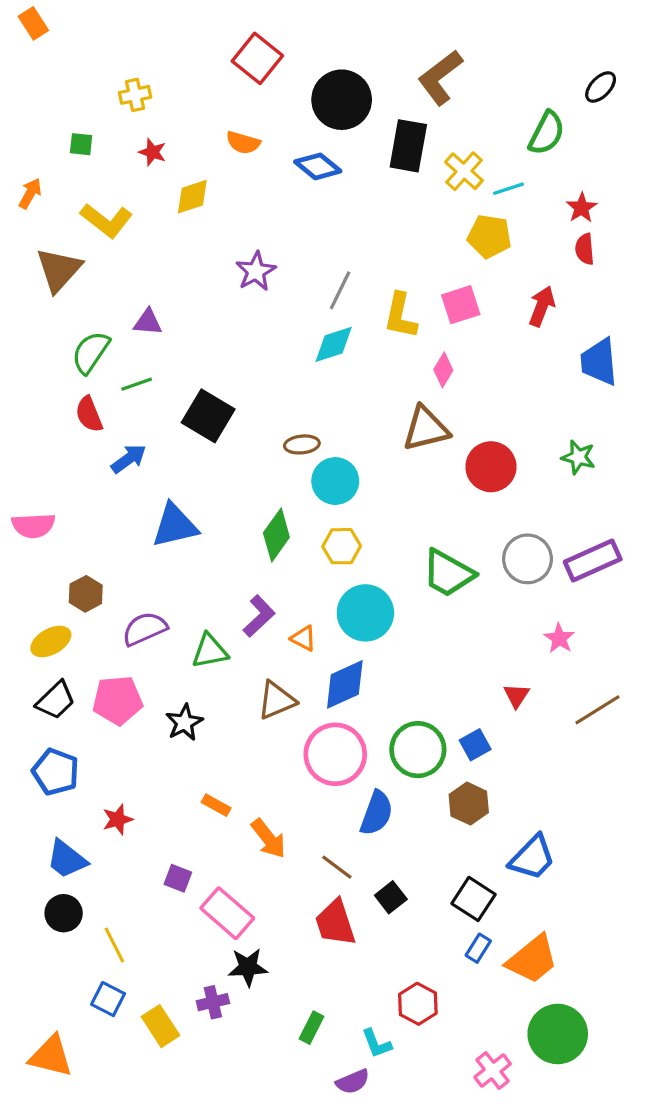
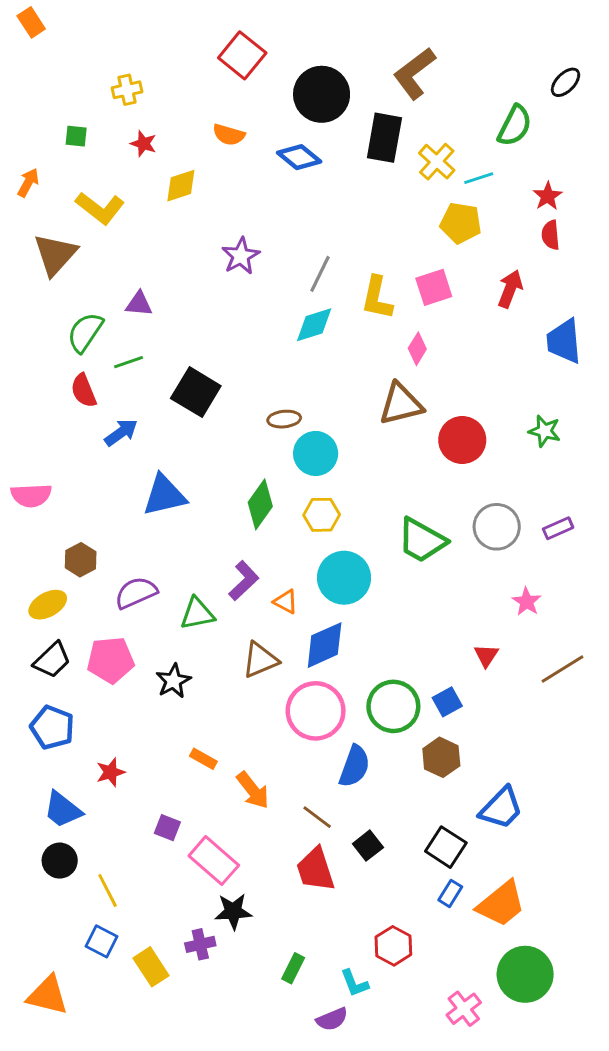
purple rectangle: (593, 560) -> (558, 528), size x0.6

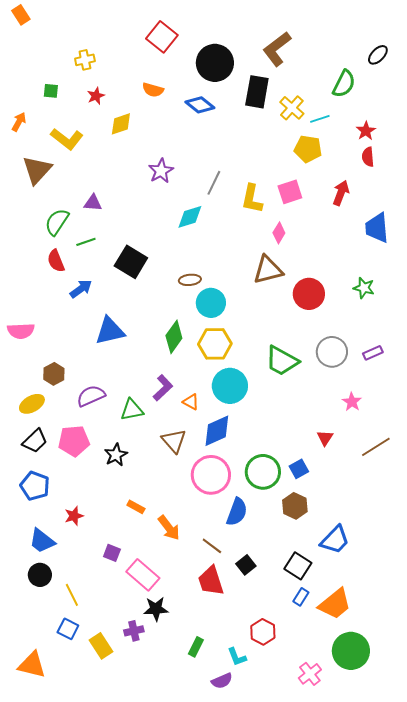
red star: (143, 144) -> (96, 96), turned 30
cyan diamond: (314, 325) -> (190, 217), moved
yellow hexagon: (322, 515) -> (215, 344), size x1.4
brown triangle: (260, 660) -> (174, 441), turned -48

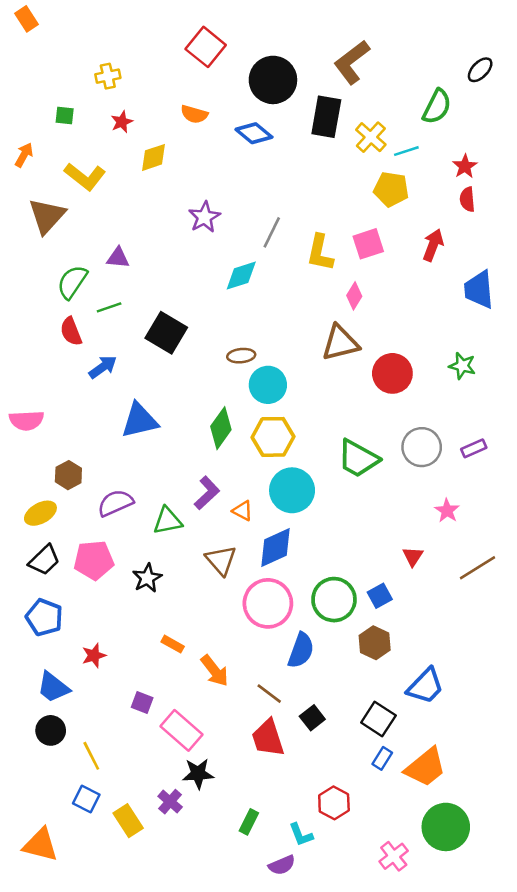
purple cross: (134, 631) -> (170, 802), turned -36

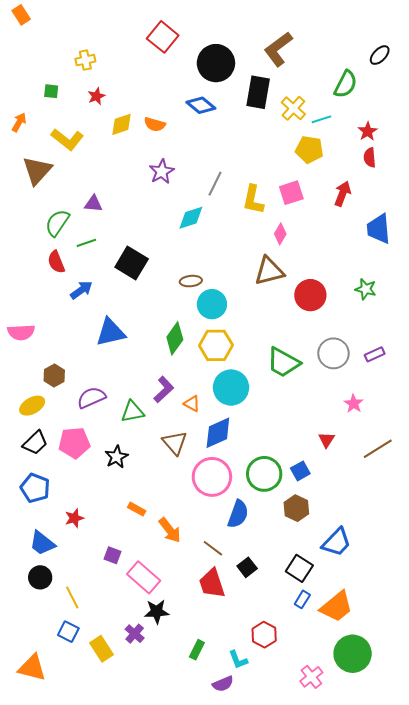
orange semicircle: (194, 114) -> (155, 124), moved

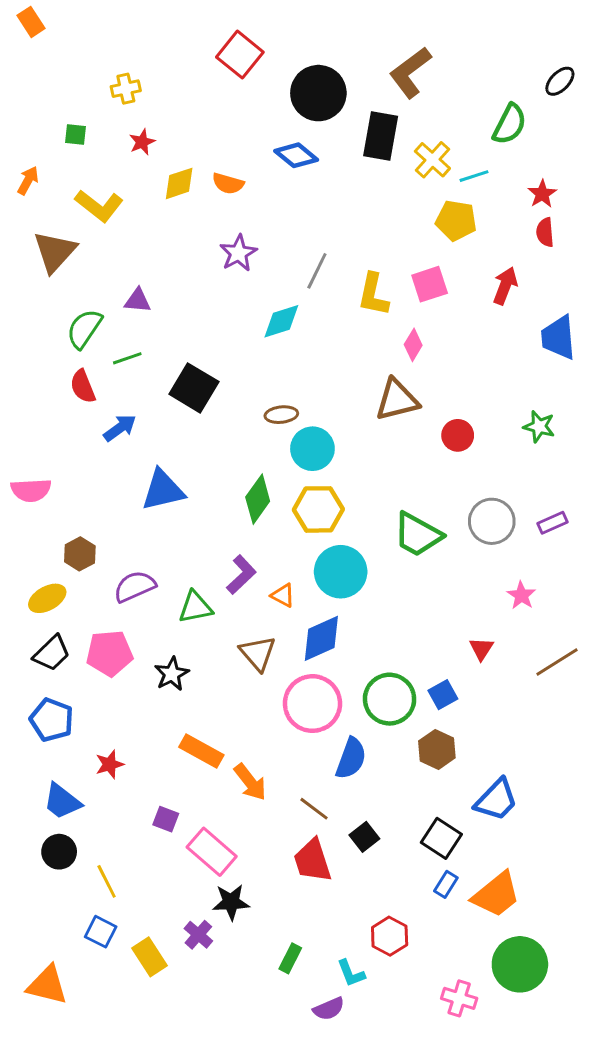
red circle: (310, 295) -> (458, 435), size x0.7
orange rectangle: (137, 509) -> (201, 751), size x1.6
pink cross: (311, 677) -> (459, 998), turned -35

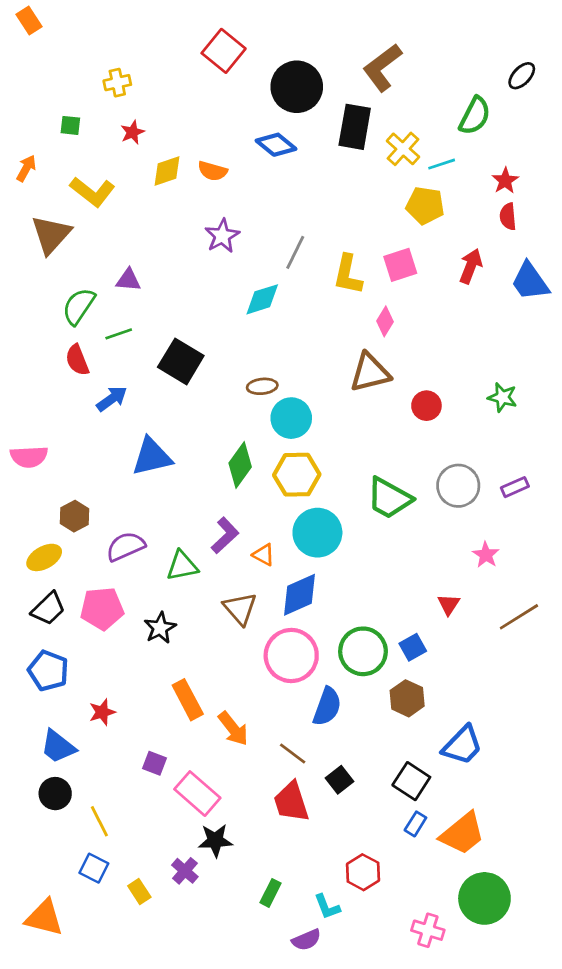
blue trapezoid: (558, 338) -> (530, 281), moved, turned -30
orange rectangle: (201, 751) -> (188, 700), turned 33
yellow rectangle: (149, 957) -> (139, 892), size x0.7

